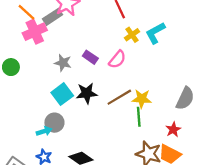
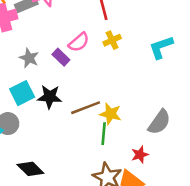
cyan L-shape: (155, 33) -> (161, 47), moved
pink semicircle: (117, 59) -> (79, 42), moved

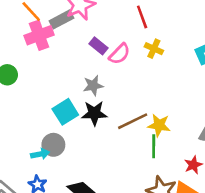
yellow cross: (112, 40) -> (154, 49), turned -36
purple rectangle: (61, 57) -> (98, 46), moved
gray star: (29, 58) -> (93, 85), moved, turned -30

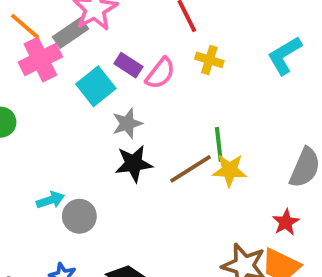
cyan square: (65, 112) -> (96, 86), moved
green line: (154, 146) -> (219, 144), moved
cyan arrow: (40, 154) -> (50, 200), moved

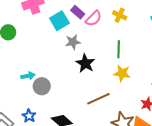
green line: (219, 144) -> (119, 49), moved
black star: (134, 164) -> (85, 63), moved, turned 30
brown line: (191, 169) -> (98, 99), moved

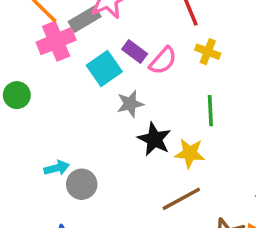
yellow star: (122, 73) -> (190, 153), moved

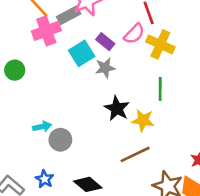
yellow cross: (208, 52) -> (160, 44), size x1.5
pink semicircle: (163, 61) -> (134, 34), moved
gray star: (130, 104) -> (105, 68), moved

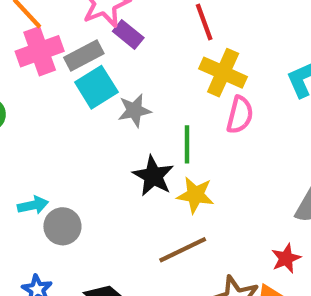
gray rectangle: (69, 15) -> (84, 56), moved
pink semicircle: (134, 34) -> (240, 115), moved, turned -30
purple rectangle: (105, 42) -> (128, 34), moved
green line: (160, 89) -> (187, 144), moved

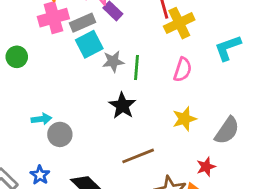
yellow cross: (223, 73) -> (179, 23), moved, turned 36
green line: (187, 144) -> (137, 67), moved
yellow star: (195, 195) -> (184, 119), moved, turned -30

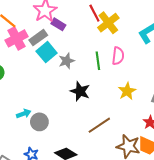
green line: (137, 67) -> (98, 61), moved

